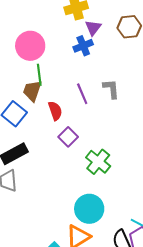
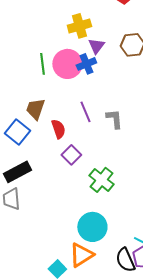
pink circle: (30, 46) -> (67, 64), moved
green line: (39, 75) -> (42, 64), moved
gray L-shape: (111, 89) -> (114, 119), moved

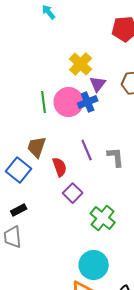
yellow cross: (79, 26) -> (81, 64), turned -30
black rectangle: (17, 172) -> (19, 210), size x0.6

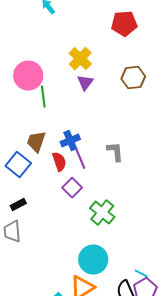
purple triangle: (98, 84) -> (85, 83), moved
pink circle: (69, 102) -> (28, 76), moved
blue cross: (88, 102) -> (70, 141), moved
purple line: (87, 150) -> (80, 159), moved

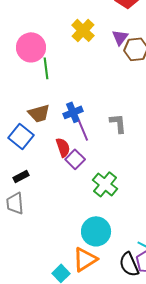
purple triangle: (85, 83) -> (120, 37), moved
brown trapezoid: (36, 142) -> (39, 113), turned -125
red semicircle: (59, 162) -> (63, 147), moved

